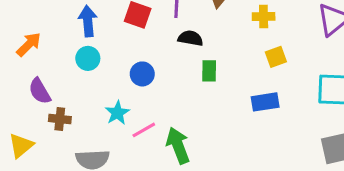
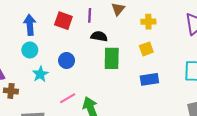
yellow square: (276, 57) -> (146, 49), moved
green rectangle: (209, 71) -> (112, 58), size x1.5
cyan star: (117, 113) -> (40, 74), moved

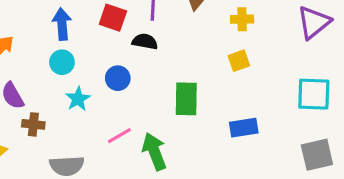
black semicircle: (99, 36) -> (145, 42), moved
green rectangle: (112, 58) -> (186, 99), moved
blue rectangle: (149, 79) -> (244, 128), moved

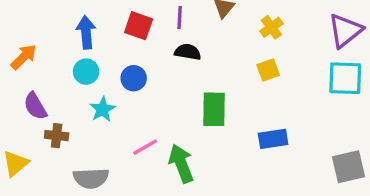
yellow cross: (242, 19) -> (271, 27), turned -35
black semicircle: (145, 42) -> (188, 52), moved
blue circle: (118, 78) -> (134, 78), moved
cyan square: (314, 94) -> (345, 78), moved

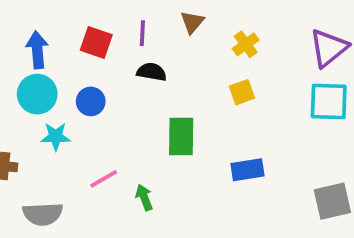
cyan circle: (86, 72) -> (37, 94), size x1.4
cyan star: (102, 109) -> (56, 137), turned 30
green arrow: (181, 163) -> (144, 197), size x0.6

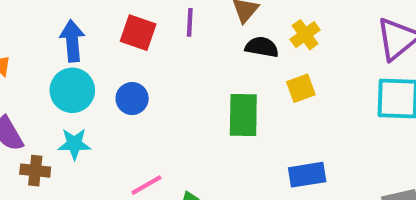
black semicircle: (152, 72) -> (262, 47), moved
cyan star: (56, 137) -> (74, 144), moved
green rectangle: (181, 137) -> (243, 115), moved

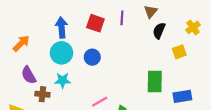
yellow cross: (305, 35) -> (193, 27), moved
black semicircle: (262, 47) -> (159, 31), turned -77
green rectangle: (243, 115) -> (155, 82), moved

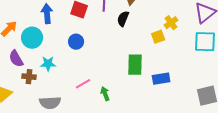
yellow cross: (193, 27) -> (171, 23), moved
black semicircle: (159, 31) -> (123, 19), moved
cyan circle: (61, 53) -> (32, 38), moved

